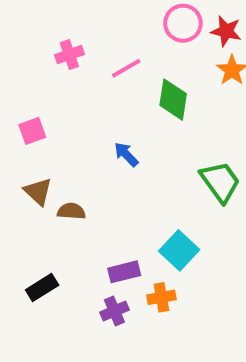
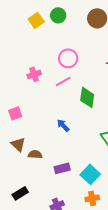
pink circle: (183, 23) -> (68, 58), moved
purple rectangle: (124, 272) -> (62, 168), moved
orange cross: (161, 297) -> (92, 198), moved

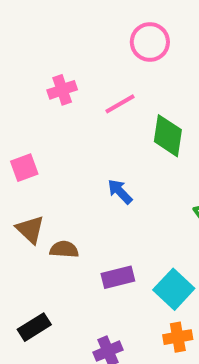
pink circle: (68, 58) -> (150, 42), moved

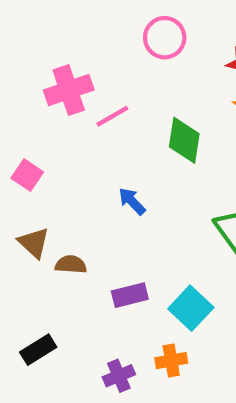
pink cross: (62, 90) -> (69, 90), size x1.5
pink line: (120, 104) -> (112, 116), moved
pink square: (24, 168) -> (27, 175), turned -36
orange cross: (178, 337) -> (171, 361), moved

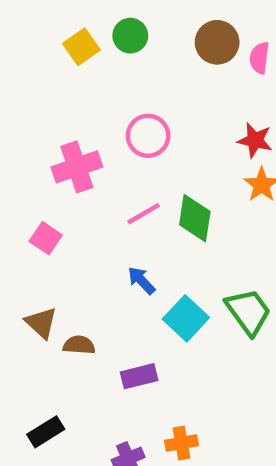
pink circle: (165, 38) -> (148, 136), moved
pink line: (112, 116) -> (144, 214), moved
pink square: (27, 175) -> (46, 238), moved
cyan square: (191, 308) -> (186, 318), moved

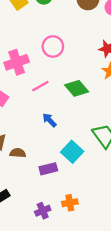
pink line: (144, 214) -> (40, 86), moved
green diamond: (195, 218) -> (77, 88), turned -50
cyan square: (186, 318) -> (72, 152), moved

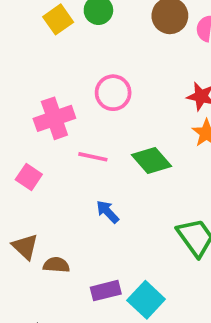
pink line: (40, 86) -> (93, 157), turned 42
cyan square: (72, 152) -> (146, 300), moved

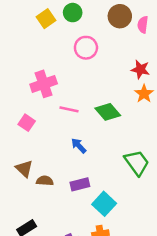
pink circle: (113, 93) -> (86, 48), moved
purple rectangle: (106, 291) -> (80, 184), moved

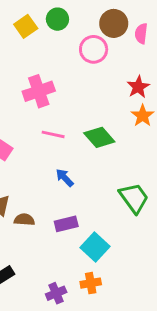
pink circle: (86, 48) -> (94, 49), moved
red star: (140, 69) -> (138, 87), turned 30
pink cross: (44, 84) -> (39, 91), moved

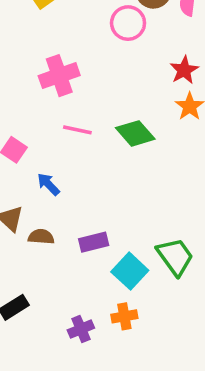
blue arrow: (65, 178) -> (48, 184), moved
green trapezoid: (134, 198) -> (175, 257), moved

